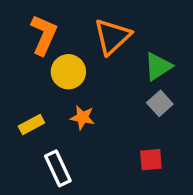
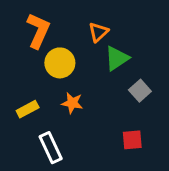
orange triangle: (112, 37) -> (98, 32), size x0.6
green triangle: (158, 66) -> (117, 58), moved

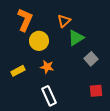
red square: (132, 140) -> (96, 91), moved
white rectangle: (51, 148) -> (49, 96), moved

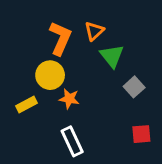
orange L-shape: (25, 20) -> (60, 38), moved
green triangle: (76, 38) -> (112, 56), turned -36
yellow circle: (39, 41) -> (50, 75), moved

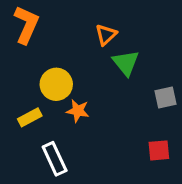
orange L-shape: (60, 38) -> (26, 25), moved
gray square: (134, 87) -> (165, 98), moved, turned 30
white rectangle: (72, 141) -> (55, 159), moved

